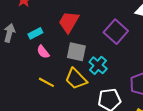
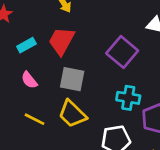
cyan rectangle: (35, 33) -> (26, 45), moved
cyan cross: (98, 65) -> (128, 98), moved, turned -30

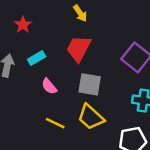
cyan rectangle: (26, 45) -> (37, 58), moved

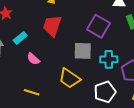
gray square: (90, 84) -> (83, 51), moved
yellow line: (55, 123) -> (32, 92), moved

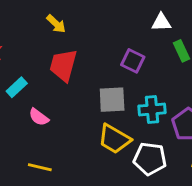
purple square: (98, 26) -> (133, 61), size x0.7
yellow trapezoid: (69, 78) -> (114, 139), moved
white pentagon: (105, 92) -> (150, 159), turned 30

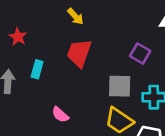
cyan rectangle: (17, 87) -> (37, 69), turned -36
pink semicircle: (39, 117) -> (60, 115), moved

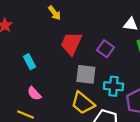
red trapezoid: (79, 53) -> (71, 44), moved
cyan rectangle: (37, 69) -> (30, 62), moved, turned -48

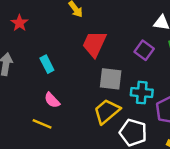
purple square: (105, 49) -> (144, 50), moved
yellow trapezoid: (83, 103) -> (107, 111), turned 100

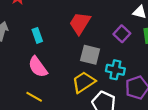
pink semicircle: (52, 100) -> (38, 67), size x1.5
yellow line: (42, 124) -> (34, 97), moved

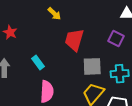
pink semicircle: (38, 67) -> (47, 92), turned -125

